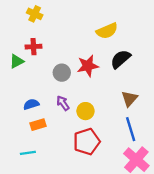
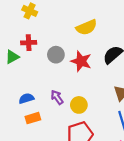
yellow semicircle: (107, 31) -> (87, 27), moved
red star: (88, 66) -> (81, 61), turned 30
gray circle: (62, 73) -> (56, 55), moved

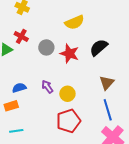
red cross: (29, 43) -> (21, 36), turned 32
orange rectangle: (33, 118) -> (11, 106), moved

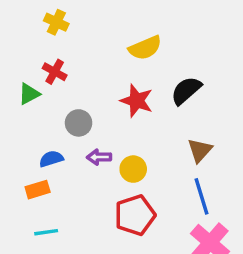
gray circle: (46, 47) -> (79, 123), moved
purple arrow: (47, 87) -> (99, 157), turned -56

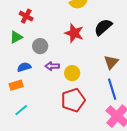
green triangle: (29, 94) -> (16, 37), moved
cyan line: (46, 232) -> (21, 110), turned -32

